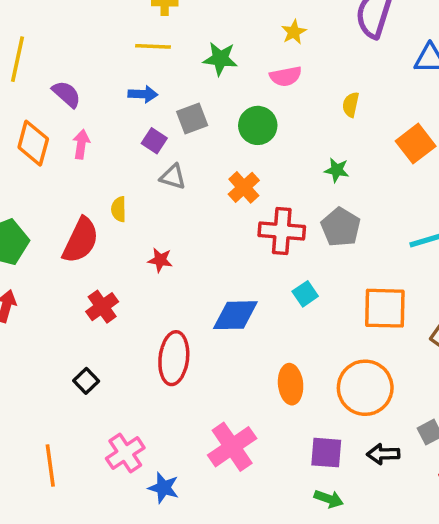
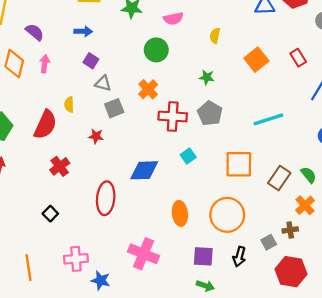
gray square: (192, 119) -> (114, 108), moved
pink cross: (232, 447) -> (144, 254), turned -32
pink cross: (125, 453) -> (76, 259), turned 30
black arrow: (383, 454) -> (239, 257), turned -72

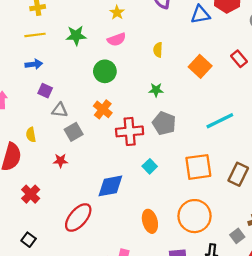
red ellipse: (106, 198) -> (78, 217), turned 44

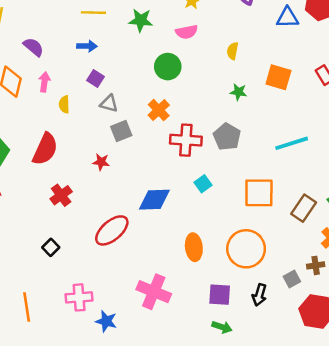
orange square: (200, 66) -> (278, 77), turned -35
green star: (156, 90) -> (238, 92), moved
yellow semicircle: (31, 135) -> (64, 104), moved

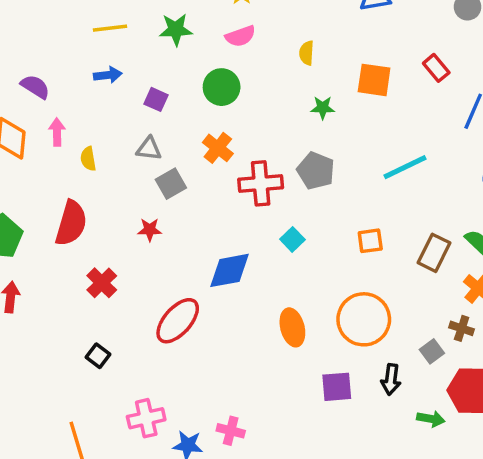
purple square: (95, 79) -> (156, 99), moved
orange square: (259, 193) -> (370, 241), size x0.6
brown cross: (316, 265) -> (462, 328), turned 35
pink cross: (154, 292) -> (231, 431), moved, size x0.6
green arrow: (222, 327) -> (431, 419), moved

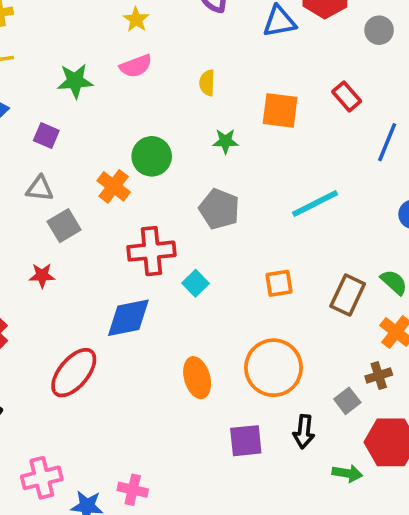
green star: (176, 30) -> (75, 81), moved
green circle: (222, 87) -> (152, 156), moved
red cross: (261, 183) -> (151, 251), moved
brown cross: (462, 328) -> (379, 376), turned -35

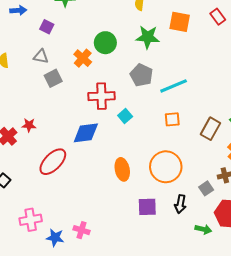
green star: (225, 141) -> (148, 37), size x1.6
cyan line: (315, 203) -> (174, 86), moved
red star: (42, 275) -> (29, 125), moved

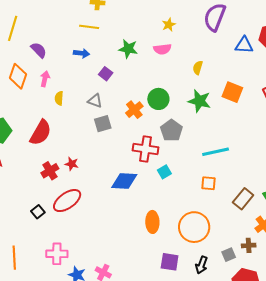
gray pentagon: (141, 75) -> (171, 130), moved
red ellipse: (53, 162) -> (67, 201), moved

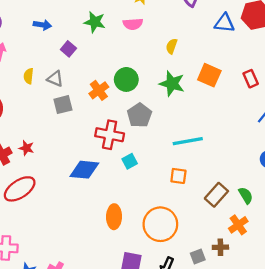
yellow semicircle: (59, 98) -> (29, 76), moved

